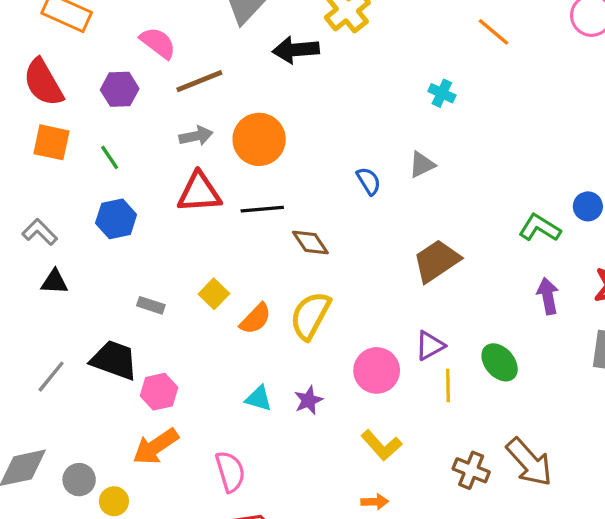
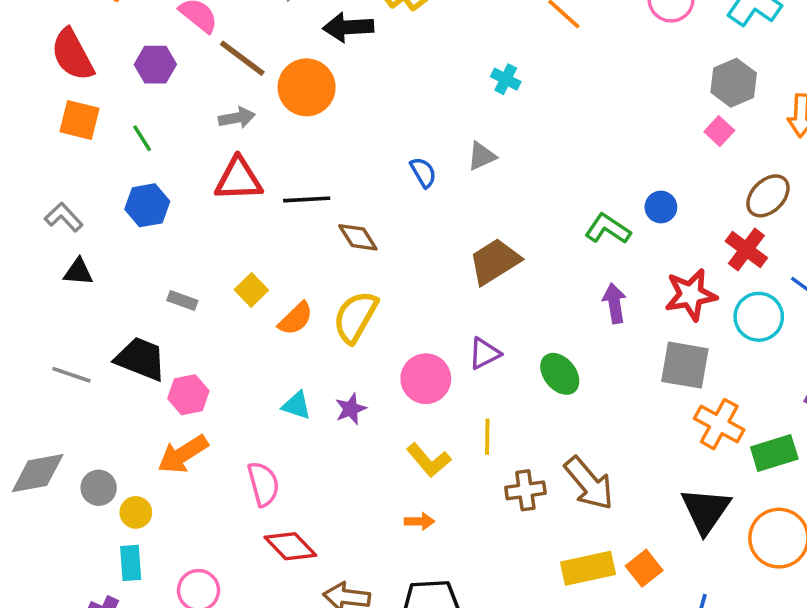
brown line: (199, 81) -> (242, 58), turned 57
orange circle: (259, 139) -> (307, 87), moved
gray line: (51, 377) -> (71, 375), turned 68
yellow line: (448, 386) -> (487, 437), moved
brown cross: (471, 470) -> (525, 490), turned -32

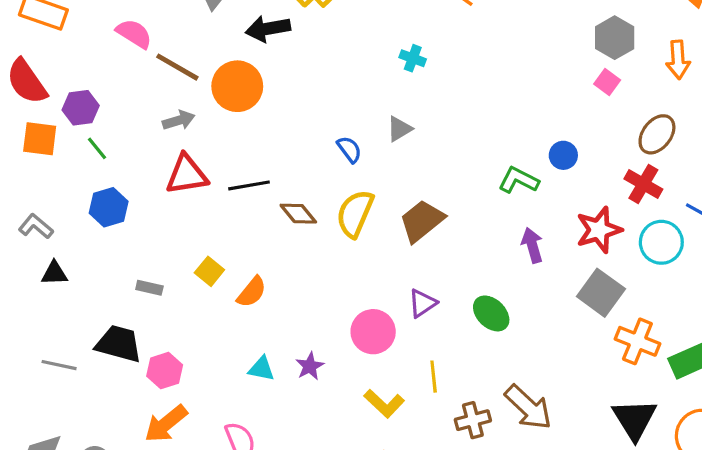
purple hexagon: (155, 65) -> (81, 108), moved
yellow semicircle: (355, 317) -> (355, 214), moved
gray square: (685, 365) -> (601, 293), turned 33

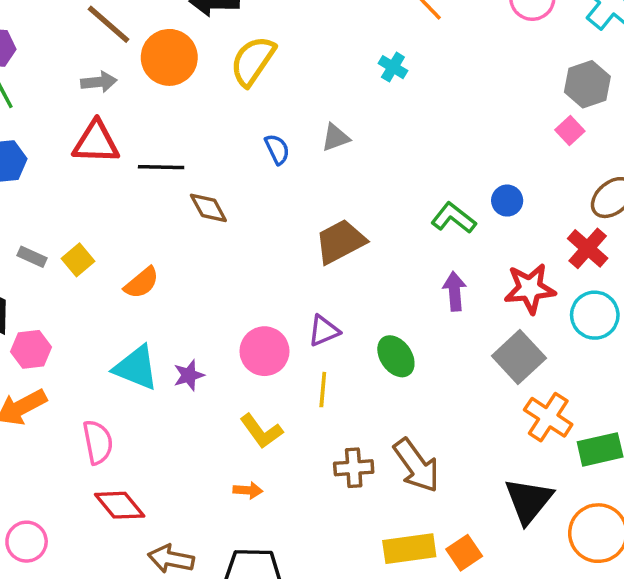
cyan cross: (413, 58) -> (393, 67), moved
yellow semicircle: (355, 214) -> (253, 61), moved
yellow square: (209, 271) -> (78, 260), moved
cyan triangle: (261, 369) -> (136, 368), size x1.6
yellow line: (434, 377) -> (323, 390), moved

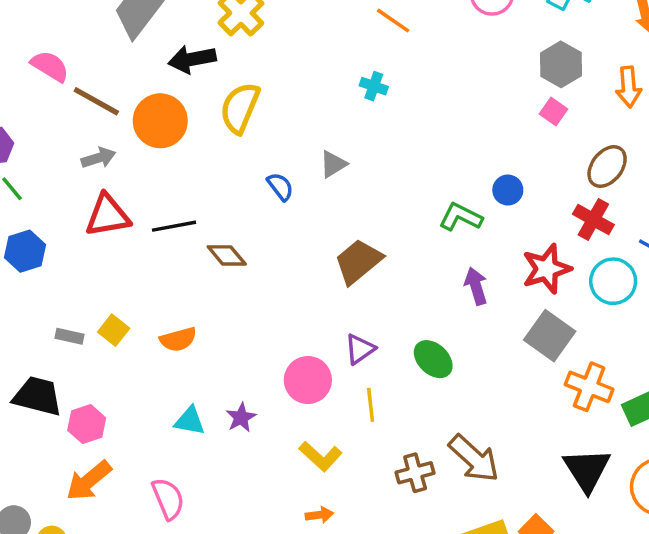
orange semicircle: (142, 283) -> (178, 339), turned 36
cyan triangle: (136, 368) -> (190, 421), size x0.7

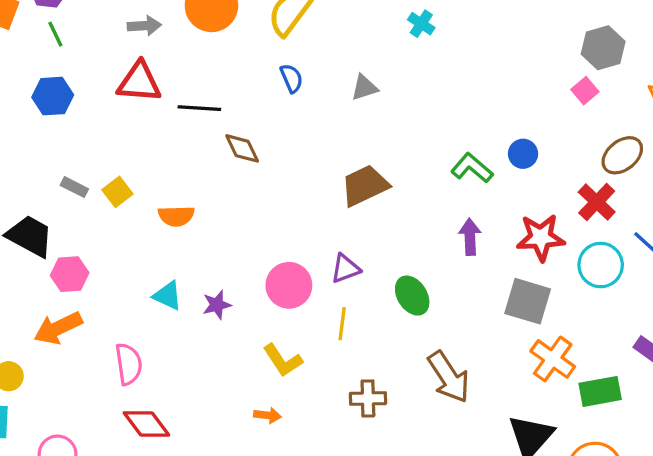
blue semicircle: (280, 186) -> (292, 78), moved
gray square: (550, 336) -> (528, 301), turned -33
brown arrow: (474, 458) -> (449, 377), moved

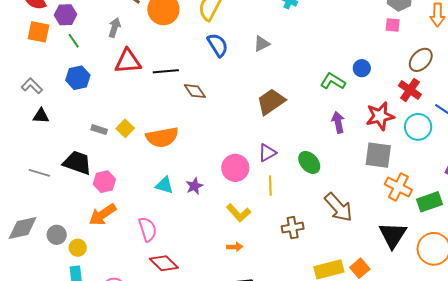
gray arrow: (144, 26) -> (115, 27), moved, turned -60
blue semicircle: (292, 78) -> (218, 45), size x1.4
pink square: (585, 91) -> (393, 25), turned -35
orange semicircle: (176, 216) -> (162, 137), size x1.5

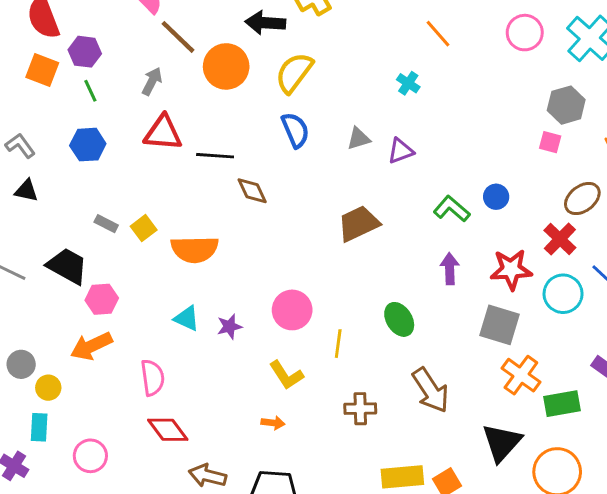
purple triangle: (267, 153) -> (401, 151), moved

